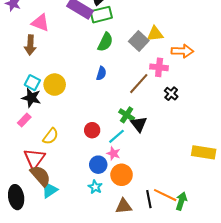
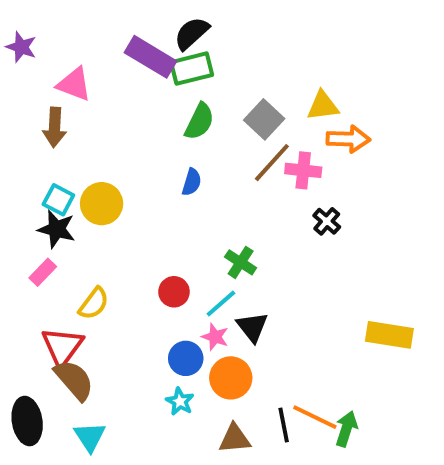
yellow triangle: (155, 34) -> (323, 106), moved
brown line: (139, 84) -> (272, 163), moved
black triangle: (139, 124) -> (252, 327), moved
cyan triangle: (50, 190) -> (90, 437), moved, turned -30

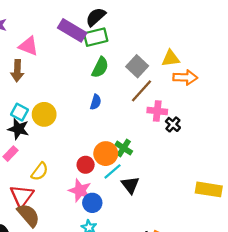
pink cross: (303, 170) -> (157, 111), moved
pink star: (215, 337) -> (80, 191), moved, size x1.5
orange circle: (231, 378) -> (106, 154), moved

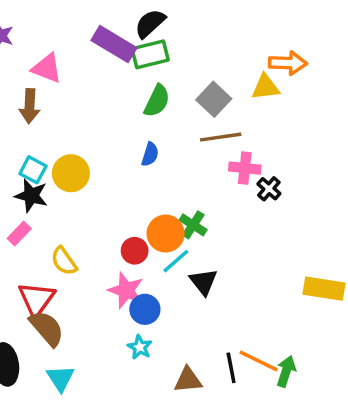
orange arrow: (185, 77) -> (288, 63), moved
brown line: (142, 91) -> (221, 137), turned 40
yellow semicircle: (40, 171) -> (64, 261), turned 108

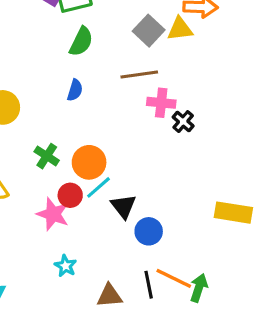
gray square: (214, 99) -> (149, 31), moved
green cross: (193, 225) -> (47, 156), moved
red circle: (135, 251) -> (70, 195), moved
blue circle: (145, 309) -> (149, 231), moved

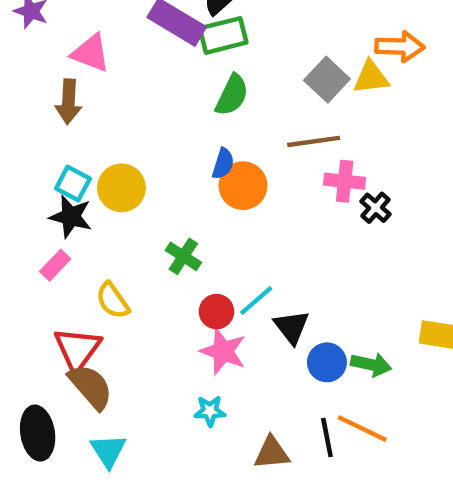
orange circle: (89, 162) -> (243, 186), moved
pink star: (53, 214) -> (223, 351), moved
cyan star: (65, 266) -> (210, 411), turned -30
green arrow: (199, 288) -> (371, 365), moved, turned 84

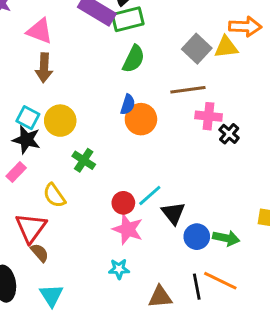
brown arrow: (68, 102) -> (44, 68), moved
green cross: (183, 256) -> (84, 160), moved
brown semicircle: (91, 387) -> (40, 253), size x0.6

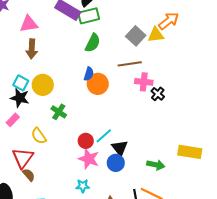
orange arrow: (245, 27) -> (169, 21), turned -40
pink triangle: (40, 31) -> (29, 24), turned -30
blue circle: (197, 237) -> (116, 163), moved

